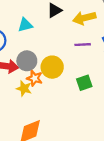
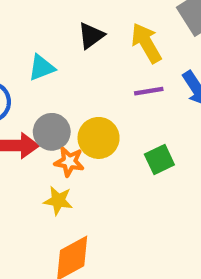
yellow arrow: (84, 18) -> (146, 43), turned 80
yellow star: (24, 88) -> (58, 201), moved

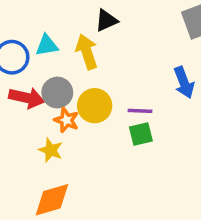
yellow arrow: (146, 43) -> (87, 52), moved
cyan triangle: (41, 68) -> (47, 45), moved
purple line: (149, 91) -> (140, 111), moved

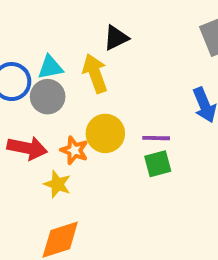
gray circle: (57, 93) -> (48, 97), moved
red arrow: (27, 98) -> (27, 148), moved

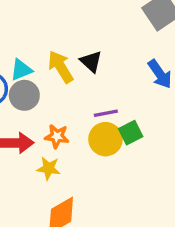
black triangle: (116, 38) -> (91, 61), moved, turned -40
yellow circle: (105, 133) -> (105, 139), moved
purple line: (156, 138) -> (106, 113), moved

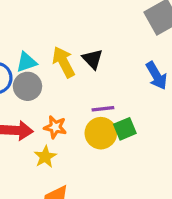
yellow star: (49, 168) -> (45, 157), turned 30

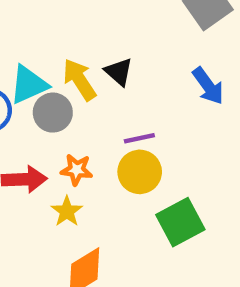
cyan triangle: (26, 62) -> (29, 85), size x1.4
gray circle: (27, 86) -> (53, 113), moved
green square: (125, 129) -> (180, 222), moved, size x1.5

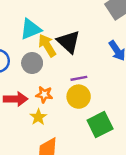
black triangle: (119, 72) -> (69, 42), size x1.5
cyan triangle: (29, 85) -> (31, 29), moved

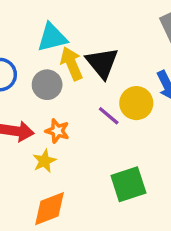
purple line: (79, 78) -> (109, 116), turned 42
yellow circle: (79, 97) -> (136, 103), moved

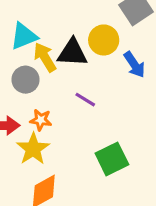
black triangle: (102, 63) -> (72, 53), turned -40
yellow circle: (136, 103) -> (104, 40), moved
yellow star: (44, 161) -> (33, 149), size x1.5

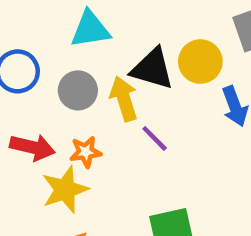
yellow arrow: (45, 57) -> (124, 99), moved
orange star: (41, 120) -> (86, 152), turned -30

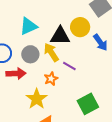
red arrow: (32, 147) -> (16, 73), moved
orange star: (86, 152) -> (51, 79), moved

